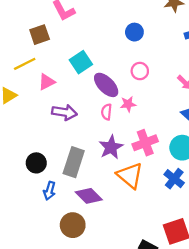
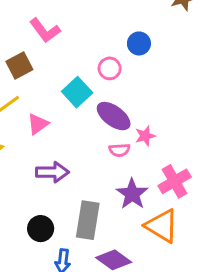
pink circle: (140, 71) -> (110, 68), moved
purple arrow: (64, 112) -> (52, 172), moved
pink semicircle: (107, 112) -> (119, 150), turned -91

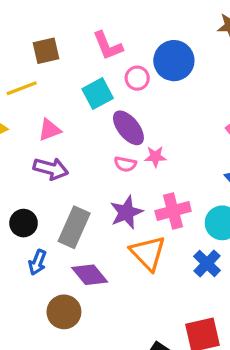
pink L-shape: (45, 30) -> (108, 46), moved
blue circle: (139, 43) -> (174, 61), size x1.6
pink triangle: (38, 124) -> (50, 130), moved

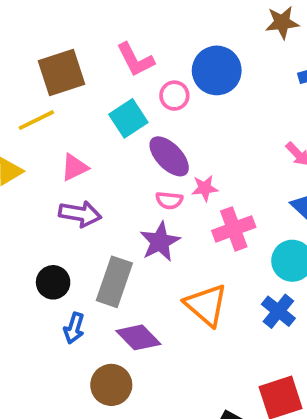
brown square: (46, 51) -> (61, 72), size x1.4
pink cross: (173, 211) -> (234, 229), moved
purple star: (126, 212) -> (160, 242), moved

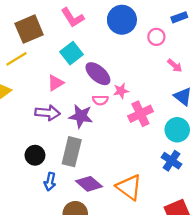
pink circle: (174, 96) -> (156, 37), moved
pink triangle: (74, 167) -> (56, 83), moved
purple star: (160, 242) -> (81, 116), moved, turned -30
orange triangle: (206, 305) -> (129, 187), moved

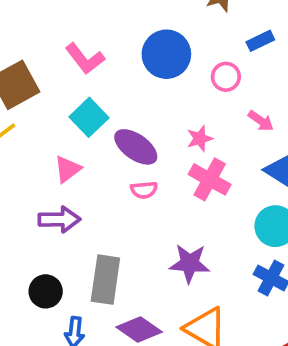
pink star: (121, 91) -> (200, 138), moved
pink cross: (140, 114) -> (210, 179), moved, turned -30
purple star: (81, 116) -> (190, 263), moved

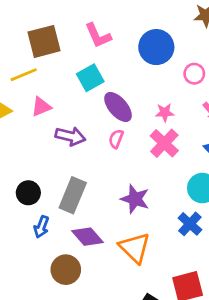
pink triangle: (68, 169) -> (41, 107), moved
pink semicircle: (144, 190) -> (116, 139), turned 102
purple arrow: (59, 219) -> (70, 136), moved

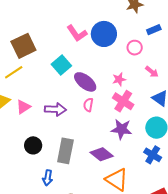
pink L-shape: (98, 36) -> (77, 33), moved
pink triangle: (41, 107) -> (23, 107), moved
black circle: (28, 193) -> (33, 145), moved
purple star: (135, 199) -> (121, 129), moved
purple diamond: (87, 237) -> (102, 154), moved

